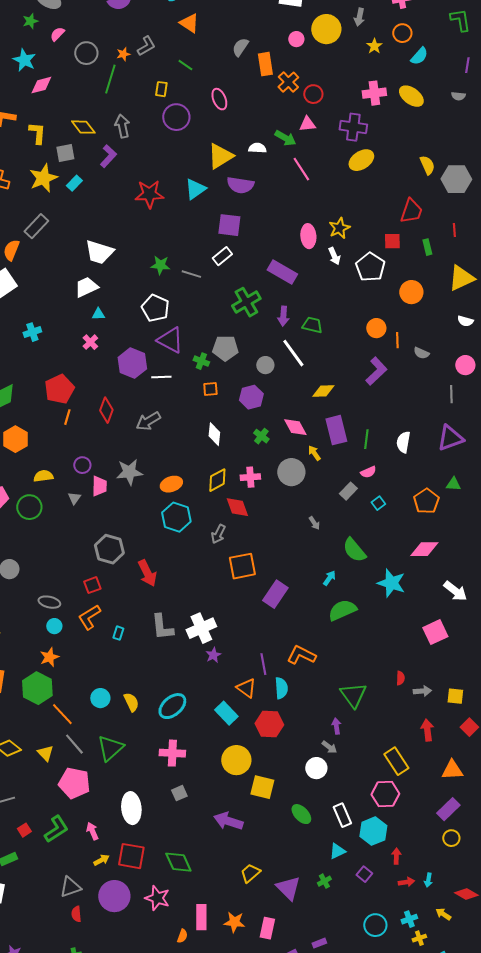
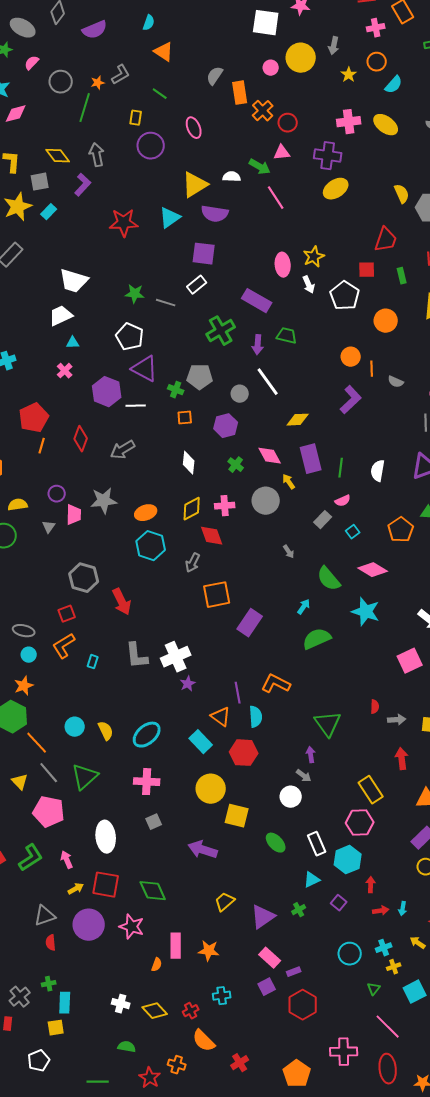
green trapezoid: (312, 325) -> (287, 336), moved
pink diamond: (424, 549) -> (373, 570), moved, turned 32
purple triangle: (288, 888) -> (263, 917), turned 40
pink rectangle: (267, 928) -> (270, 958), moved, turned -60

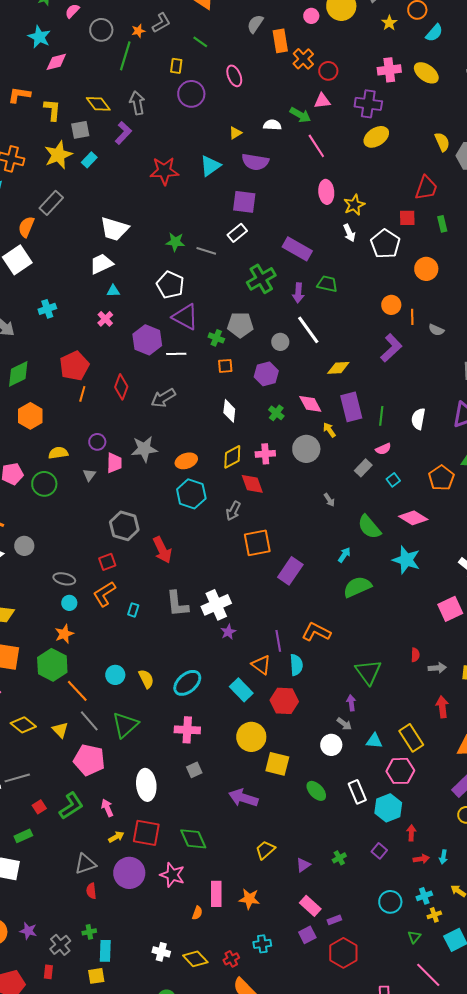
yellow triangle: (195, 185) -> (235, 133), size x0.5
pink ellipse: (283, 265) -> (326, 192), moved
cyan triangle: (312, 880) -> (374, 741), moved, turned 30
purple triangle: (263, 917) -> (303, 865), size x0.6

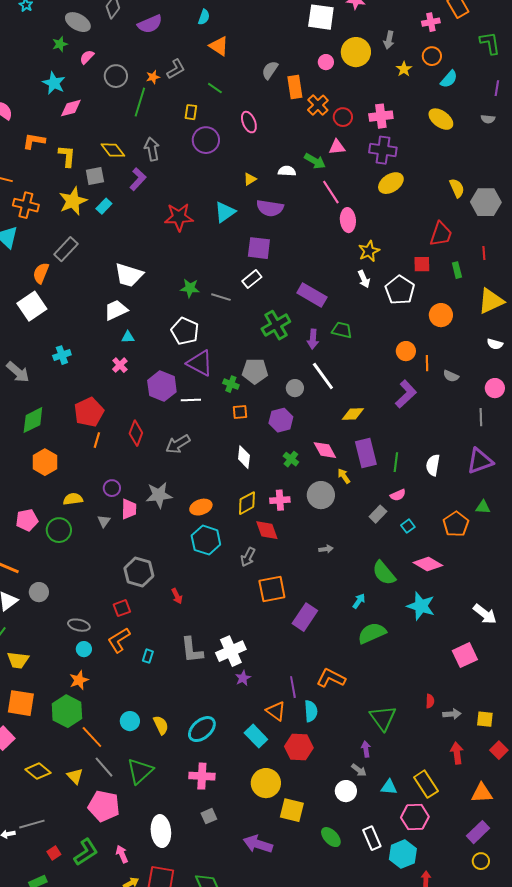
pink cross: (389, 70) -> (381, 116), moved
pink ellipse: (326, 192) -> (348, 220), moved
gray arrow: (329, 500) -> (326, 549), moved, turned -64
red arrow: (162, 550) -> (177, 596), size x0.6

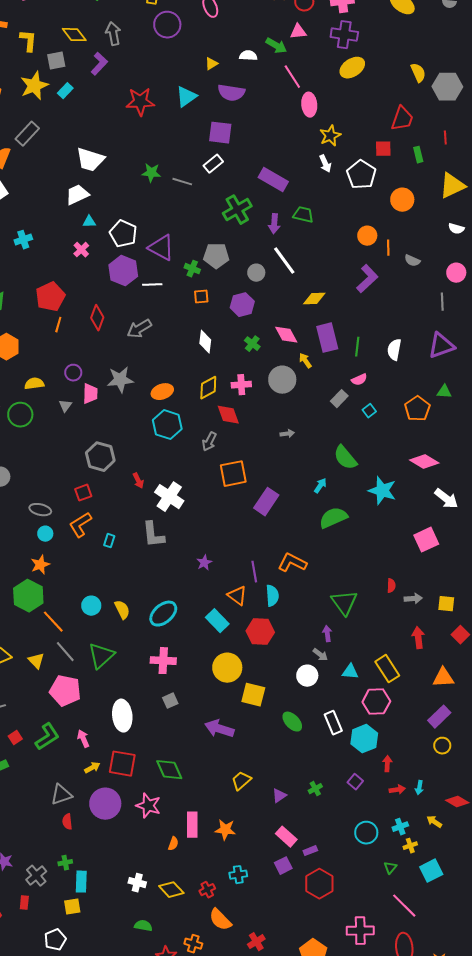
white pentagon: (185, 331) -> (123, 234), moved
pink diamond: (428, 564) -> (424, 462), moved
white cross: (231, 651) -> (169, 497), moved, turned -32

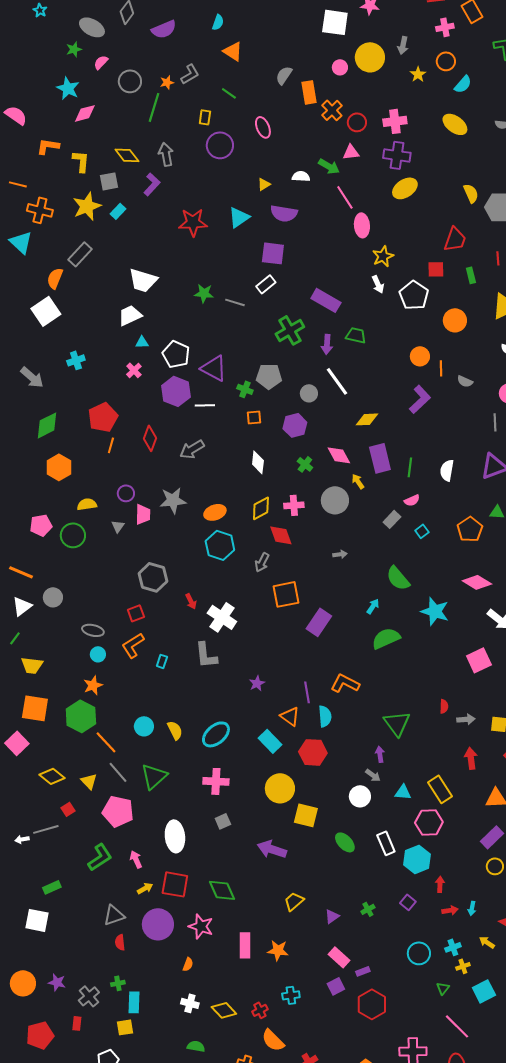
red square: (15, 738) -> (68, 809), moved
orange semicircle: (173, 844) -> (188, 964), moved

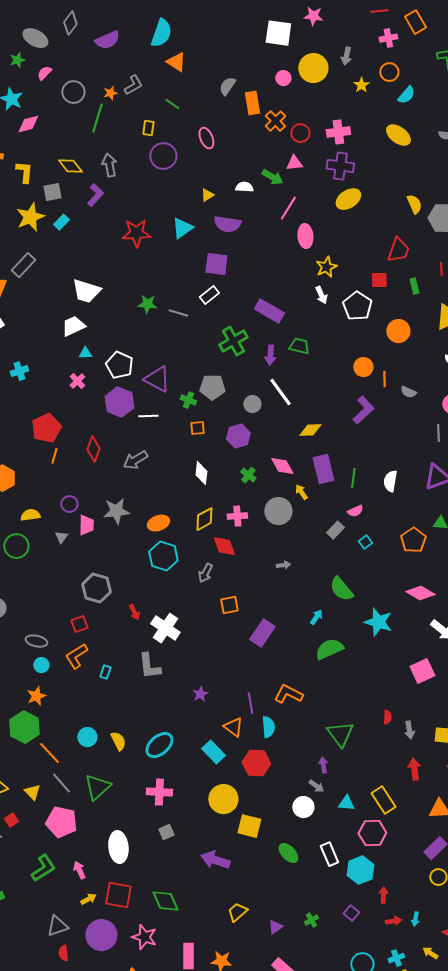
cyan semicircle: (218, 22) -> (161, 33), size x1.8
pink line: (345, 197) -> (288, 208), turned 65
orange square: (286, 594) -> (229, 605), size x0.7
gray arrow: (466, 719) -> (409, 730), turned 84

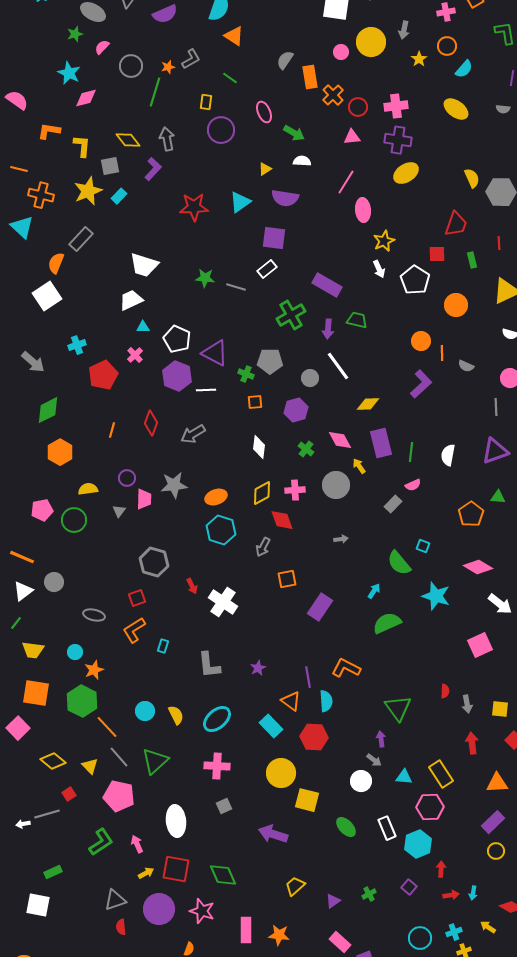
green arrow: (272, 177) -> (294, 133), moved
red pentagon: (46, 428) -> (103, 375), moved
cyan square: (365, 542) -> (423, 546), moved, turned -32
cyan circle: (41, 665) -> (75, 652), moved
gray L-shape: (149, 666) -> (209, 665), moved

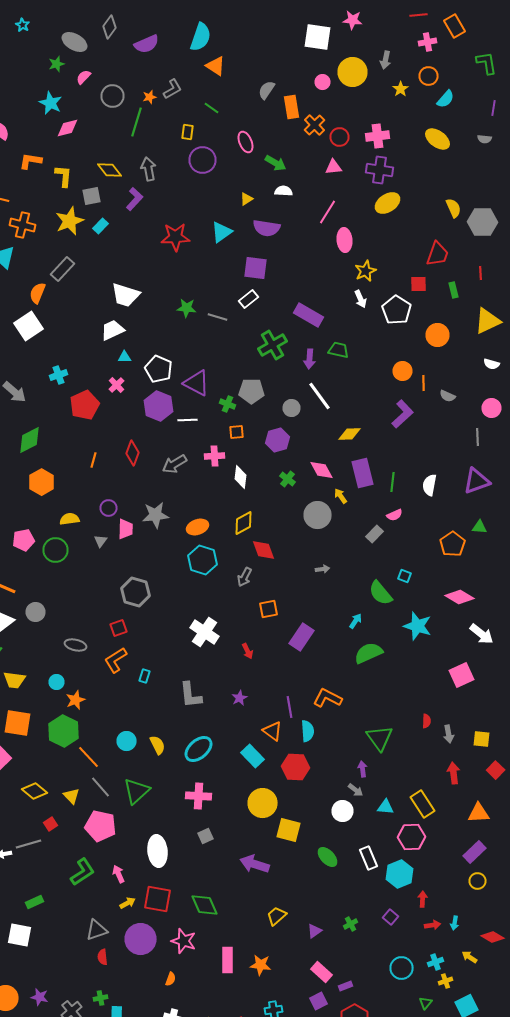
pink cross: (295, 490) -> (214, 456), moved
red arrow: (192, 586) -> (248, 651), moved

